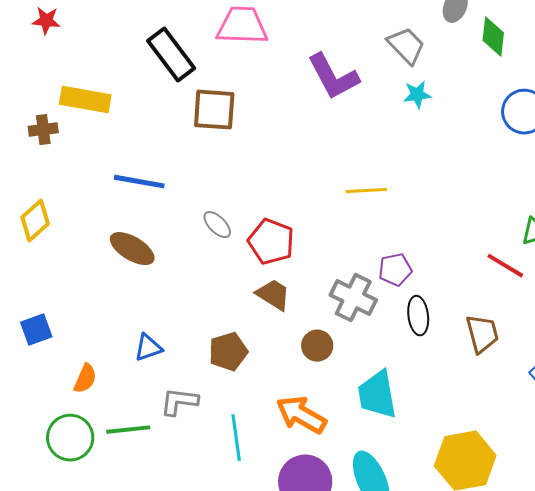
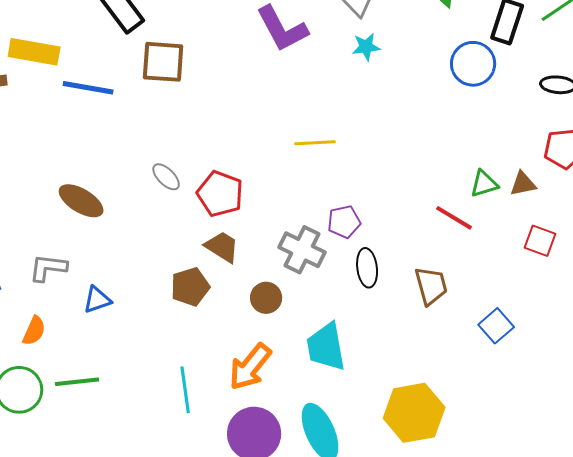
blue line: (139, 182) -> (88, 88), moved
brown pentagon: (228, 352) -> (190, 287), moved
gray L-shape: (179, 402) -> (48, 268), moved
orange arrow: (301, 415) -> (250, 367), turned -81

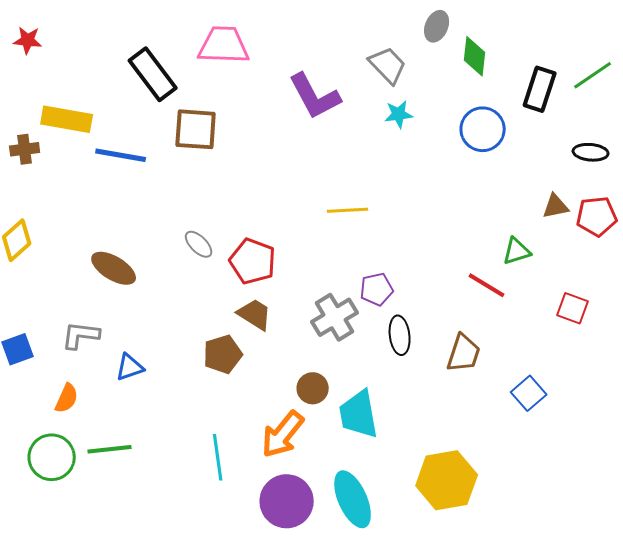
blue circle: (473, 64) -> (483, 129), moved
brown triangle: (523, 184) -> (556, 206), moved
gray cross: (302, 250) -> (335, 317), turned 33
brown trapezoid: (431, 286) -> (464, 353), turned 33
brown circle: (266, 298) -> (313, 388), moved

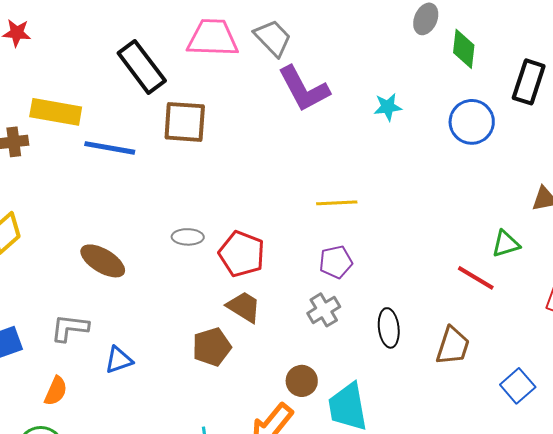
gray trapezoid: (388, 65) -> (273, 38), moved
gray ellipse: (199, 244) -> (188, 237), turned -44
purple pentagon: (377, 289) -> (336, 262), moved
gray cross: (335, 317) -> (324, 310), size x0.7

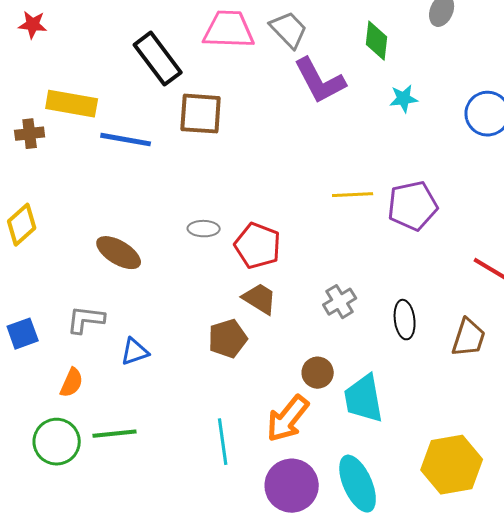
green diamond: (464, 49) -> (377, 41), moved
purple pentagon: (336, 262) -> (413, 206), moved, size x1.5

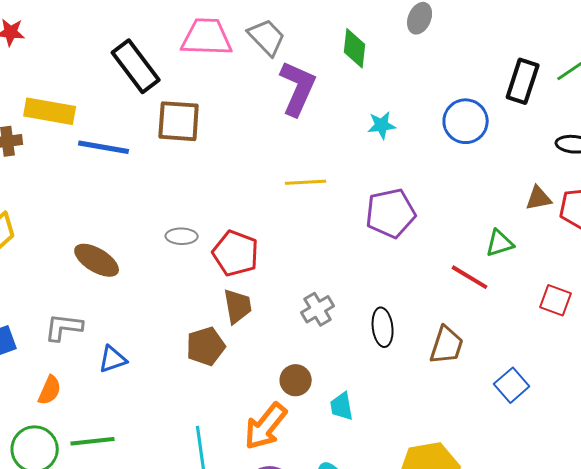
purple L-shape: (320, 81) -> (298, 88), turned -128
cyan star: (404, 99) -> (382, 125), moved
yellow line: (353, 195) -> (306, 182), moved
brown trapezoid: (260, 299) -> (238, 306), turned 48
cyan trapezoid: (364, 399) -> (342, 406), size x0.6

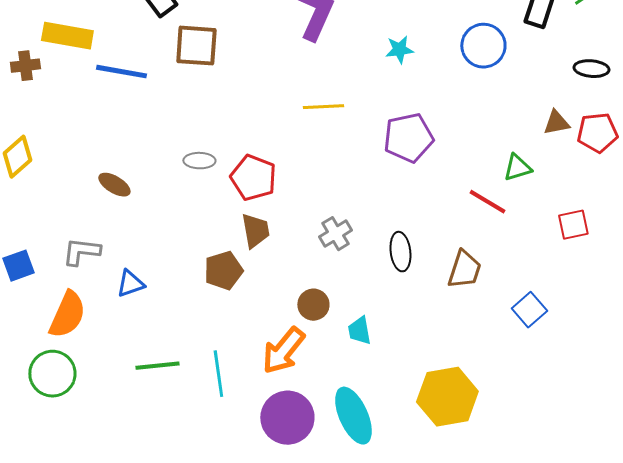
brown ellipse: (97, 260) -> (114, 185), size x0.7
red square: (556, 300) -> (573, 225), turned -32
orange semicircle: (50, 390) -> (67, 315), size x1.6
green line: (93, 441) -> (157, 366), moved

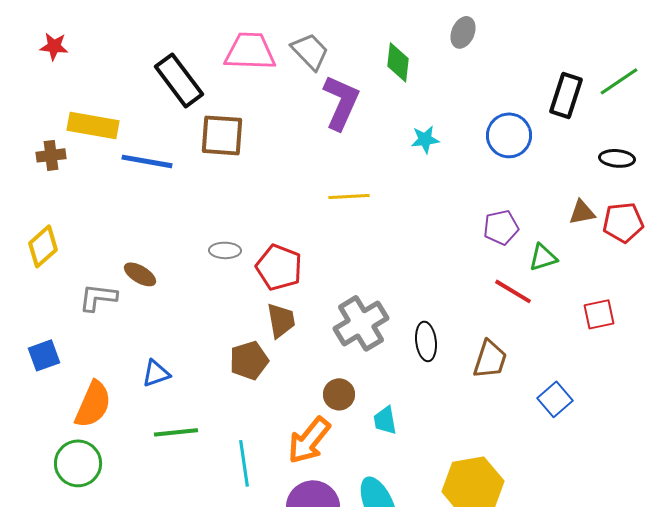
purple pentagon: (408, 138) -> (501, 227), moved, size x0.7
gray cross: (335, 234) -> (361, 323), size x1.6
gray L-shape: (81, 252) -> (98, 297), moved
green line: (157, 366) -> (176, 432), moved

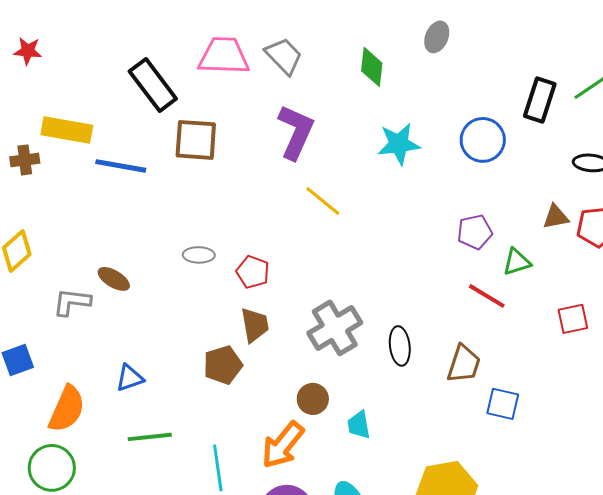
purple L-shape: (341, 102) -> (296, 132), moved
cyan star: (425, 139) -> (399, 144), size x1.5
yellow line: (349, 196) -> (323, 201), turned 42
red pentagon: (279, 267) -> (253, 272), size x0.7
blue square: (555, 399) -> (503, 404), moved, turned -36

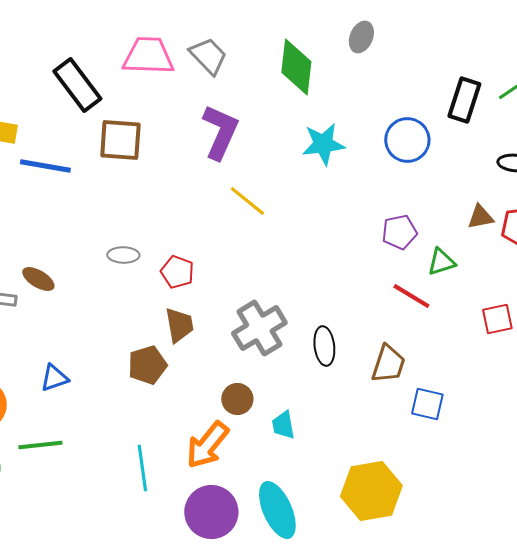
green diamond: (372, 67) -> (296, 67), size x1.4
green line: (150, 437) -> (40, 445), moved

